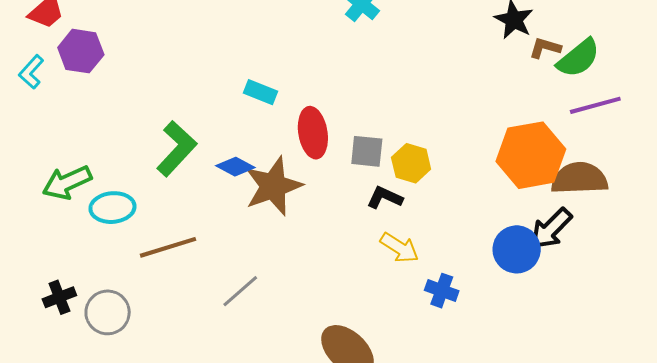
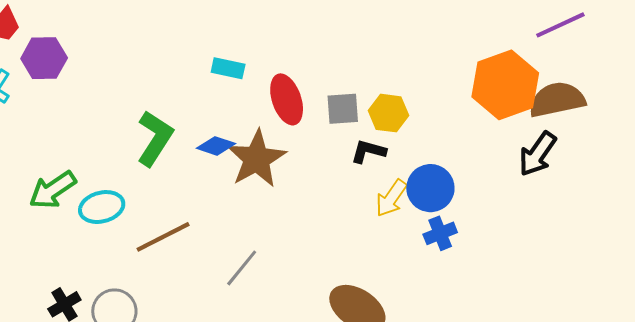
yellow arrow: (399, 248) -> (391, 198), turned 102
blue circle: (517, 249) -> (430, 188), moved
blue cross: (442, 291) -> (440, 233), turned -32

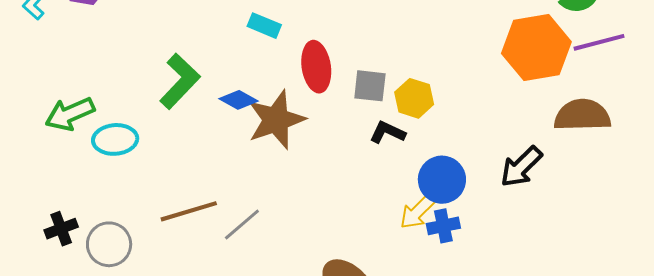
orange hexagon: (505, 85) -> (536, 48), moved
black arrow: (537, 154) -> (521, 167), moved
yellow arrow: (391, 198) -> (417, 212), moved
brown line: (163, 237) -> (189, 211), moved

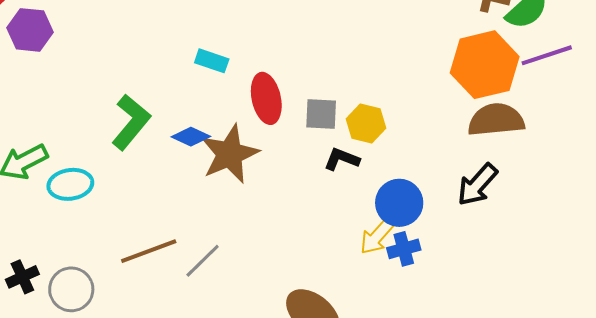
brown semicircle: (582, 115) -> (496, 120), moved

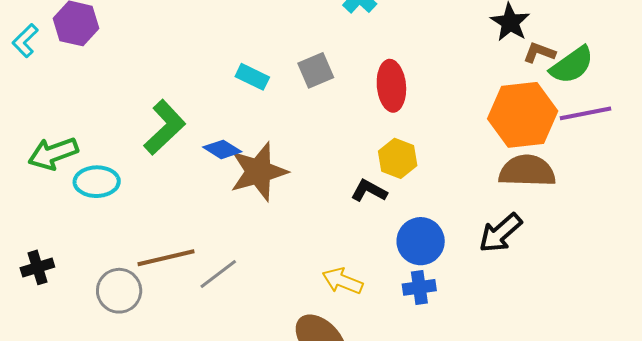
red ellipse: (266, 98) -> (391, 86), moved
gray square: (321, 114) -> (316, 70), moved, turned -33
yellow arrow: (377, 237) -> (342, 281), moved, turned 63
gray circle: (71, 289) -> (119, 291), moved

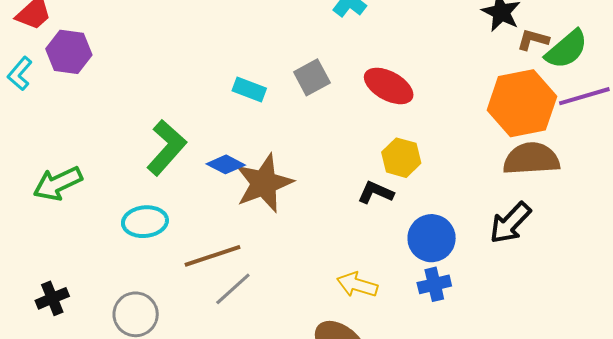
red ellipse: (391, 86) -> (389, 86), turned -51
cyan ellipse: (97, 182) -> (145, 222), moved
brown line: (166, 258) -> (212, 256), moved

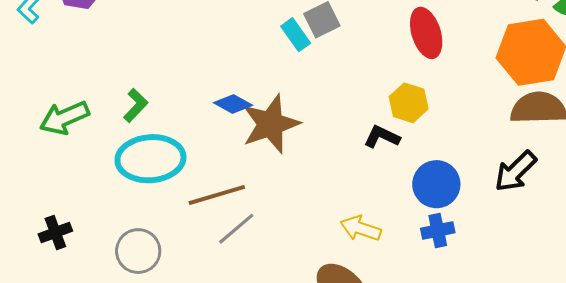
red ellipse: (389, 86) -> (426, 33), moved, turned 42
cyan rectangle: (249, 89) -> (296, 35), moved, turned 32
green L-shape: (166, 148) -> (136, 105), moved, size x0.6
cyan ellipse: (145, 222) -> (150, 159), size x1.5

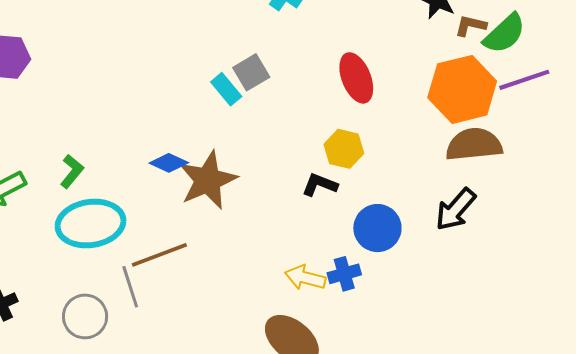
gray line: (236, 229) -> (130, 287), moved, turned -63
blue cross: (438, 230) -> (344, 274), moved

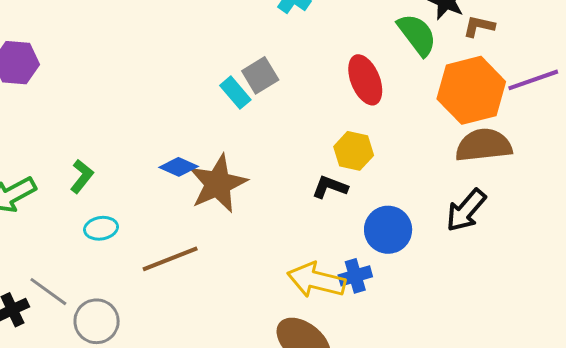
green semicircle: (505, 34) -> (417, 35), moved, turned -84
cyan ellipse: (91, 224) -> (101, 228), size x0.5
yellow arrow: (305, 278) -> (316, 280), size x1.4
gray line: (130, 287) -> (48, 292), moved, turned -36

